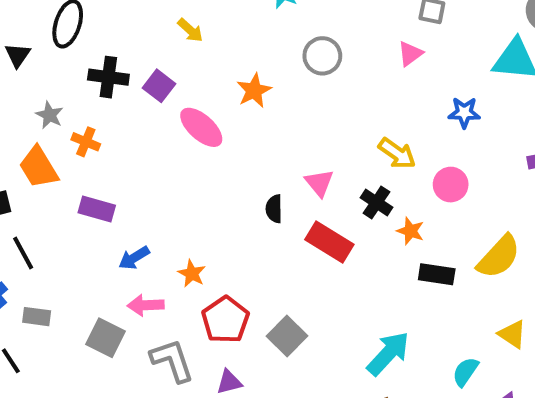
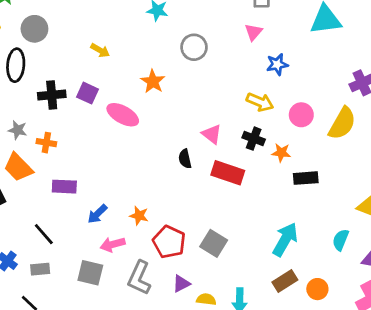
blue star: (464, 113) -> (277, 64), moved
black line: (23, 253) -> (44, 234), moved
yellow semicircle: (499, 257) -> (342, 123), moved
gray L-shape: (172, 360) -> (139, 278), turned -124

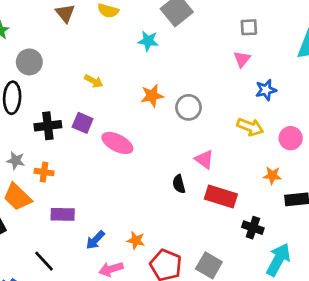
gray circle: (194, 47) -> (189, 107), moved
orange star: (153, 81) -> (152, 96), moved, turned 30
black cross: (254, 139) -> (253, 228), moved

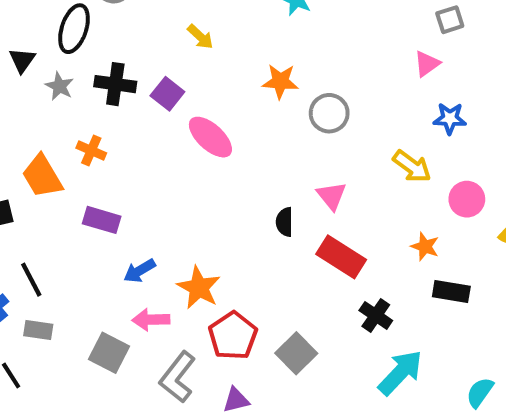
gray square: (249, 27) -> (450, 20), turned -30
gray star: (16, 161) -> (59, 86), moved
orange star: (136, 240) -> (199, 288), size x1.5
black line: (44, 261) -> (31, 280), moved

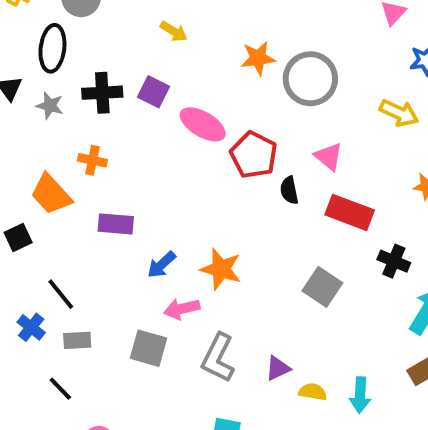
gray circle: (329, 113) -> (310, 79), size x1.4
red pentagon: (233, 336) -> (254, 155), moved
gray square: (296, 353) -> (322, 287), moved

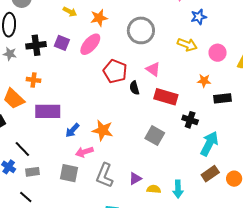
orange star: (258, 58) -> (99, 18), moved
pink ellipse: (203, 124) -> (90, 44), moved, turned -75
purple rectangle: (116, 224) -> (48, 111), size x1.4

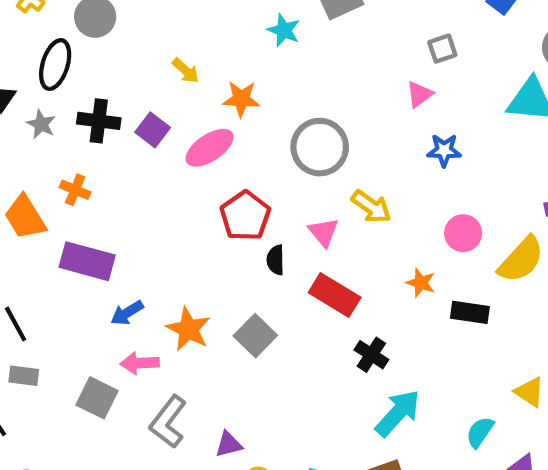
yellow arrow: (187, 45) -> (371, 207), moved
black rectangle: (223, 98) -> (470, 312), moved
gray square: (155, 136) -> (255, 336), moved

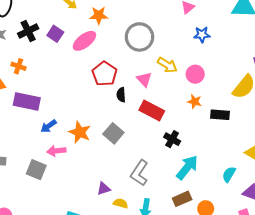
black cross: (99, 121) -> (28, 31), turned -30
pink circle: (463, 233) -> (195, 74), moved
gray L-shape: (168, 422) -> (139, 173), moved

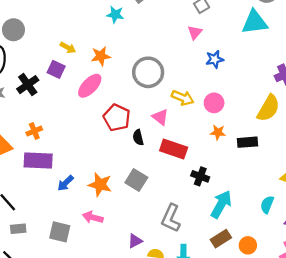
purple square: (55, 34) -> (56, 69), moved
orange cross: (19, 66) -> (34, 131), moved, turned -32
pink arrow: (56, 151) -> (93, 217), moved, turned 30

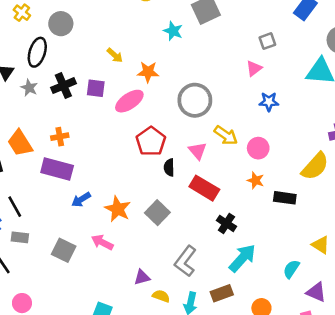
purple square: (56, 69) -> (96, 88), moved, turned -30
brown rectangle: (221, 239) -> (222, 293), moved

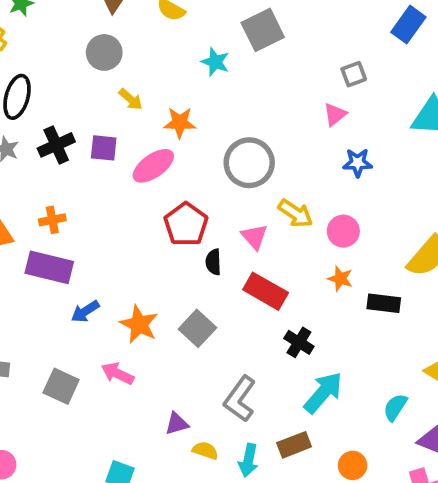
gray circle: (61, 24) -> (104, 52), moved

